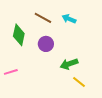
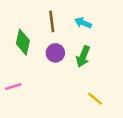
brown line: (43, 18) -> (52, 22), turned 54
green arrow: (69, 64) -> (83, 57), moved, turned -48

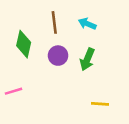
yellow line: (95, 99) -> (100, 104), turned -35

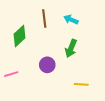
green diamond: (24, 44) -> (19, 36), turned 35
purple circle: (58, 56) -> (47, 65), moved

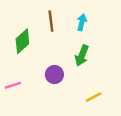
cyan arrow: (71, 20) -> (82, 22), turned 80
yellow line: (81, 84) -> (94, 97), turned -32

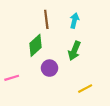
green diamond: (22, 41) -> (35, 45), moved

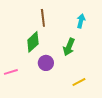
cyan arrow: (74, 21) -> (81, 21), moved

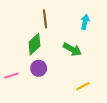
green arrow: (69, 47) -> (72, 49), turned -84
purple circle: (46, 63) -> (39, 68), moved

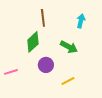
purple circle: (39, 68) -> (46, 65), moved
yellow line: (83, 86) -> (68, 81), moved

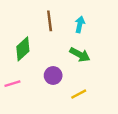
cyan arrow: (81, 21) -> (80, 24), moved
green diamond: (33, 42) -> (23, 49), moved

